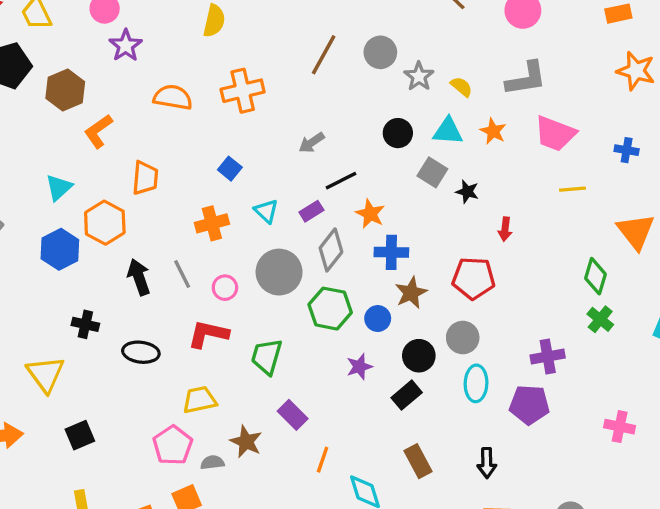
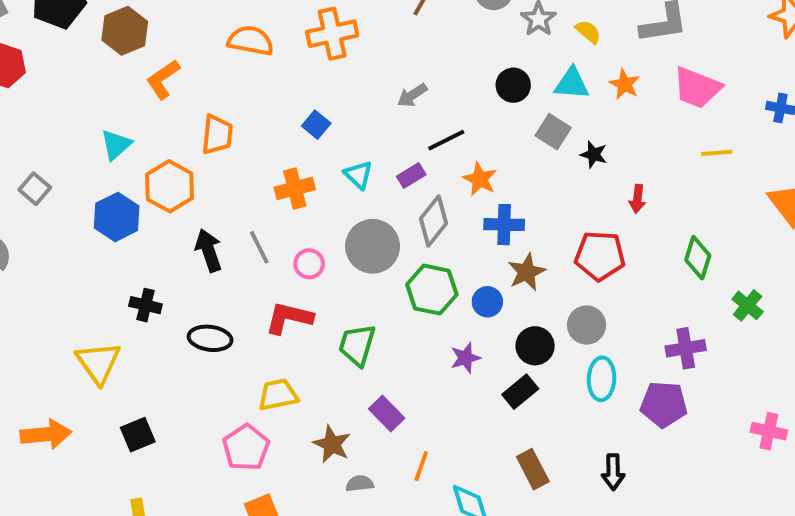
green diamond: (595, 276) -> (698, 258), moved
gray semicircle: (212, 462) -> (360, 484), moved

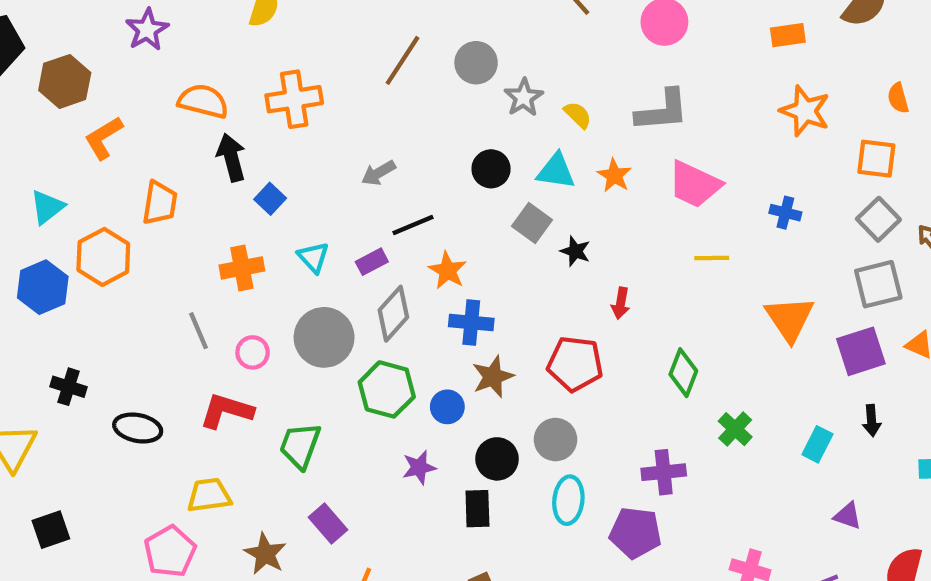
black arrow: (209, 250) -> (231, 158), moved
black rectangle: (520, 392) -> (477, 509), turned -56

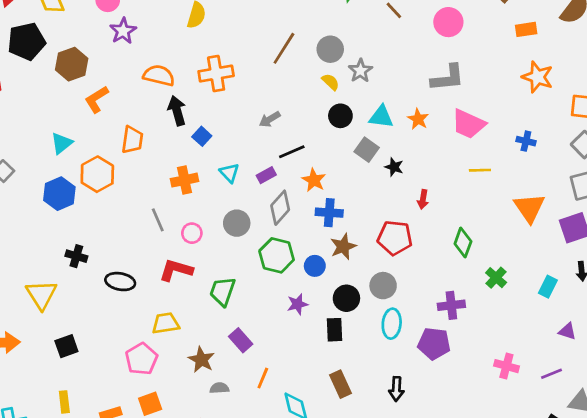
yellow semicircle: (578, 115) -> (331, 82), moved
gray circle: (324, 337) -> (237, 223), size x0.7

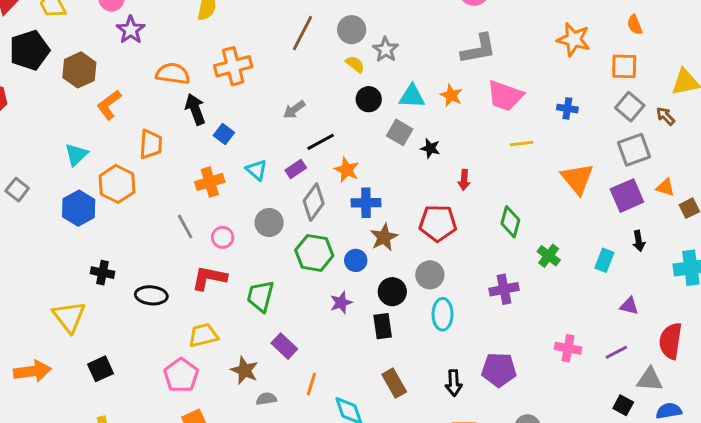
purple pentagon: (434, 344) -> (499, 370), moved

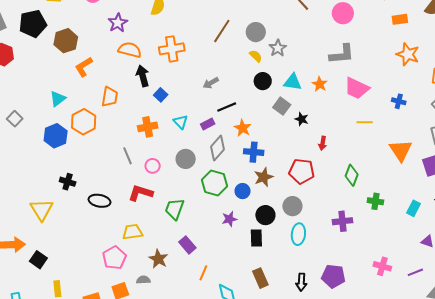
purple star: (131, 30) -> (118, 23), moved
green cross: (549, 256) -> (375, 201), turned -35
black square: (100, 369) -> (38, 260), moved, turned -36
gray semicircle: (266, 399) -> (143, 280), moved

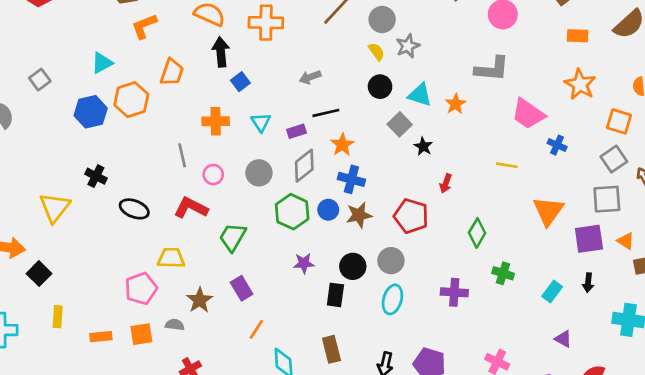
pink trapezoid: (357, 88) -> (528, 114), moved
blue circle: (243, 191) -> (328, 210), moved

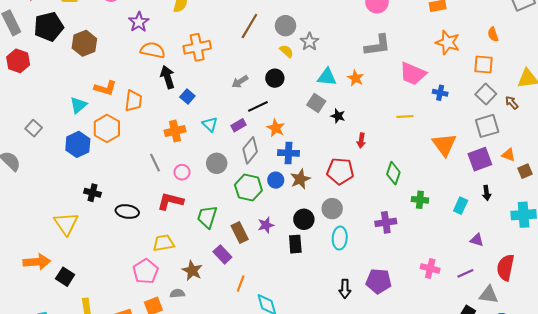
orange L-shape: (144, 26) -> (105, 88), moved, turned -130
black circle: (380, 87) -> (275, 78), moved
brown rectangle: (331, 349) -> (240, 233), moved

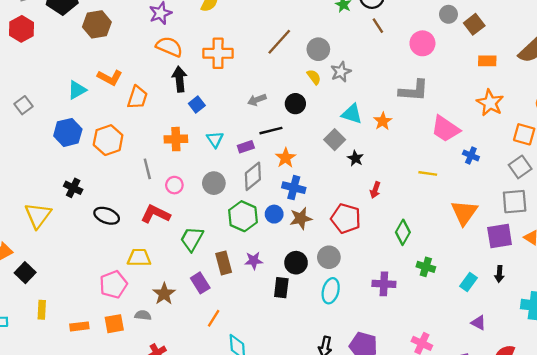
orange hexagon: (107, 128) -> (108, 140), moved

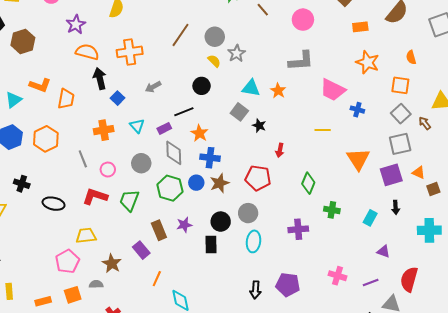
gray arrow: (257, 100) -> (153, 87), moved
gray diamond: (253, 176) -> (174, 153), turned -45
green trapezoid: (192, 239) -> (129, 200), moved

